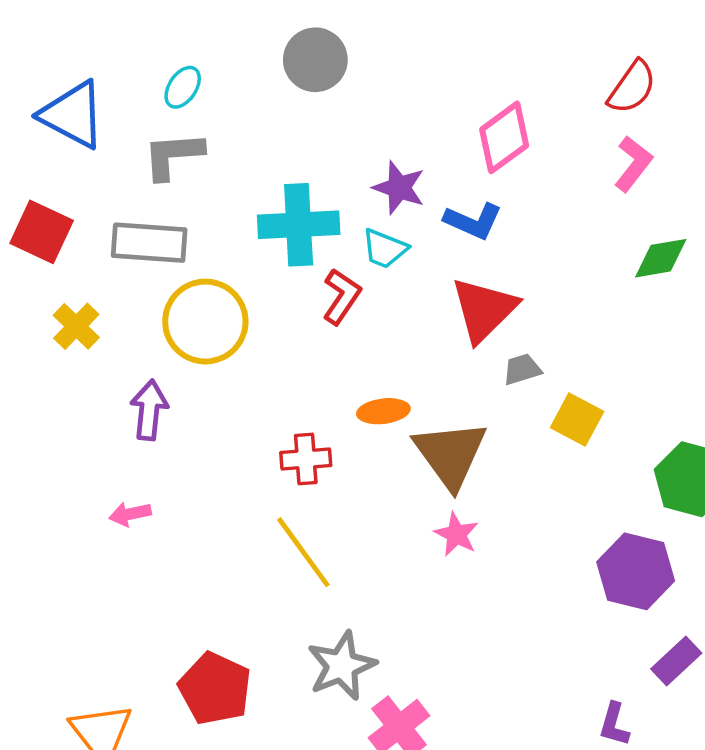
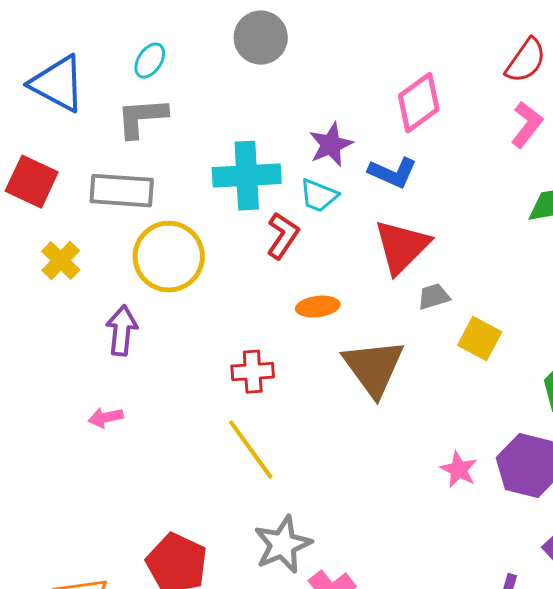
purple star: (399, 188) -> (331, 145), turned 30
orange ellipse: (383, 411) -> (318, 307), moved
pink star: (456, 534) -> (459, 470), moved

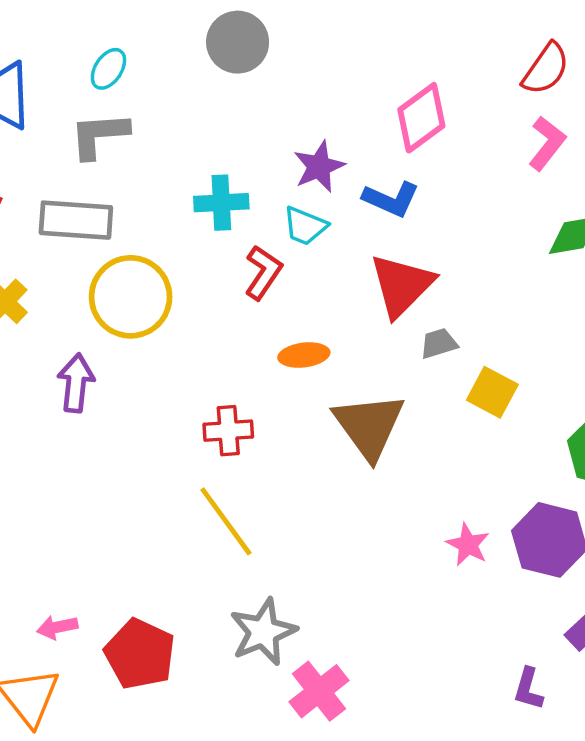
cyan cross: (247, 176) -> (221, 203), size x0.7
pink arrow: (106, 418) -> (57, 627), moved

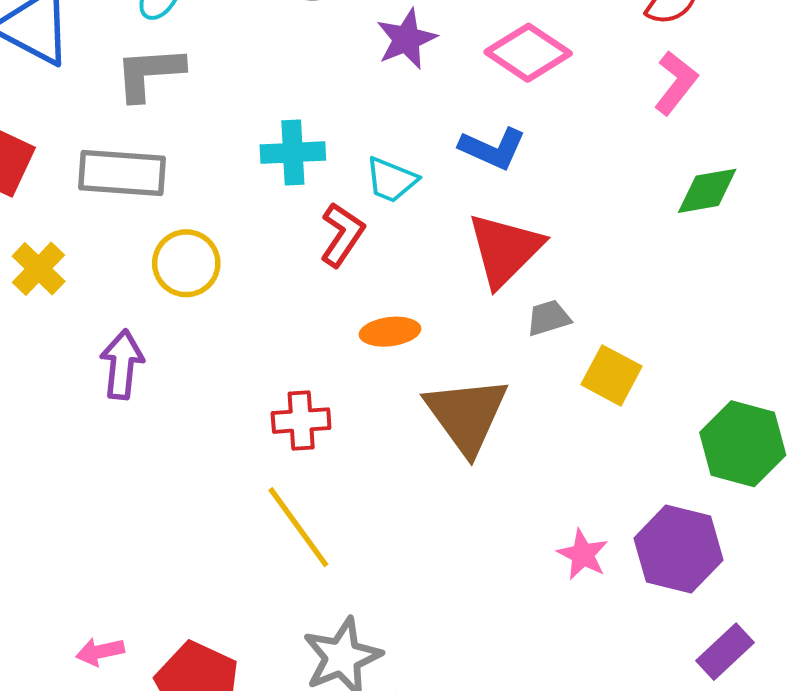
pink diamond: (421, 118) -> (528, 53), turned 70
purple star: (319, 167) -> (406, 39), moved
yellow circle: (131, 297) -> (186, 263), size x0.7

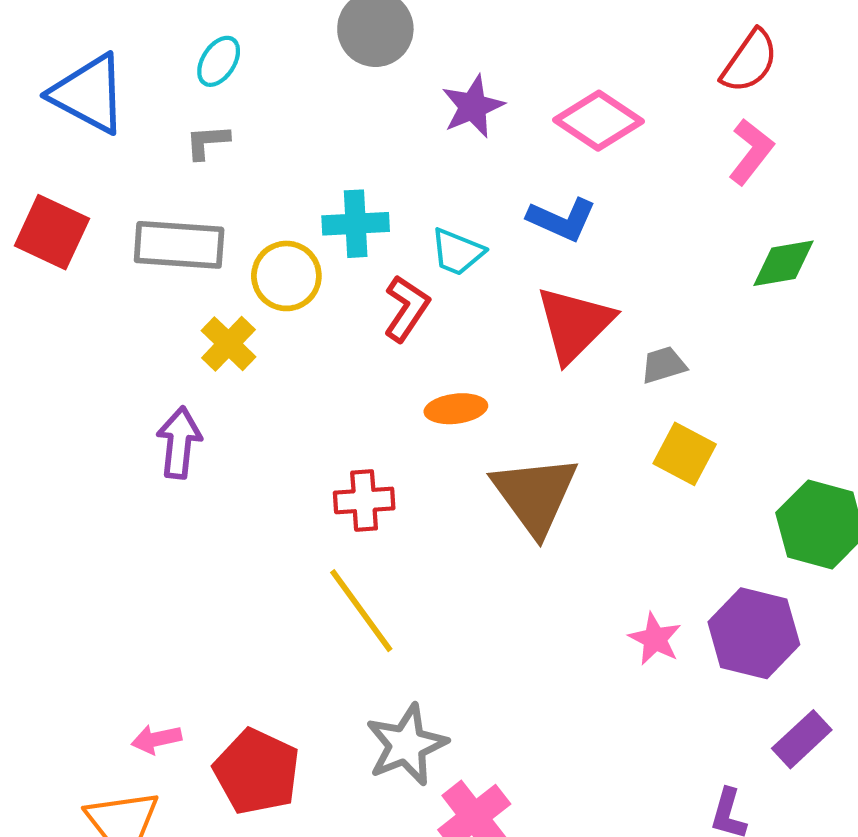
gray L-shape: (149, 73) -> (207, 142), size x0.6
yellow circle: (186, 263) -> (286, 276), moved
yellow cross: (39, 269) -> (229, 344), moved
gray trapezoid: (549, 318) -> (663, 365), moved

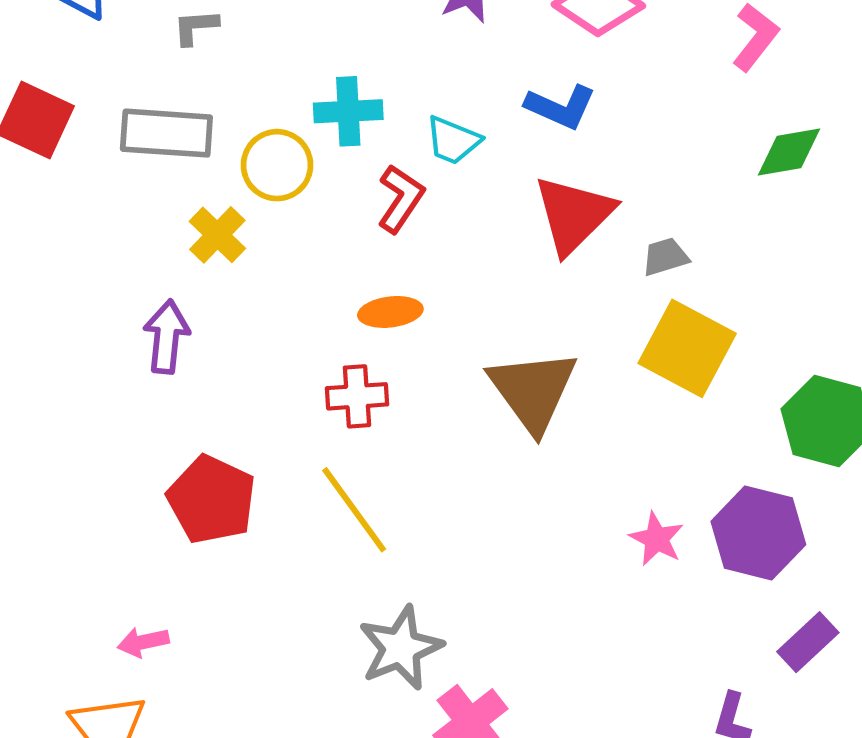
orange ellipse: (456, 409) -> (390, 312), moved
yellow square: (685, 454) -> (687, 348), size x1.5
red pentagon: (257, 772) -> (212, 500), moved

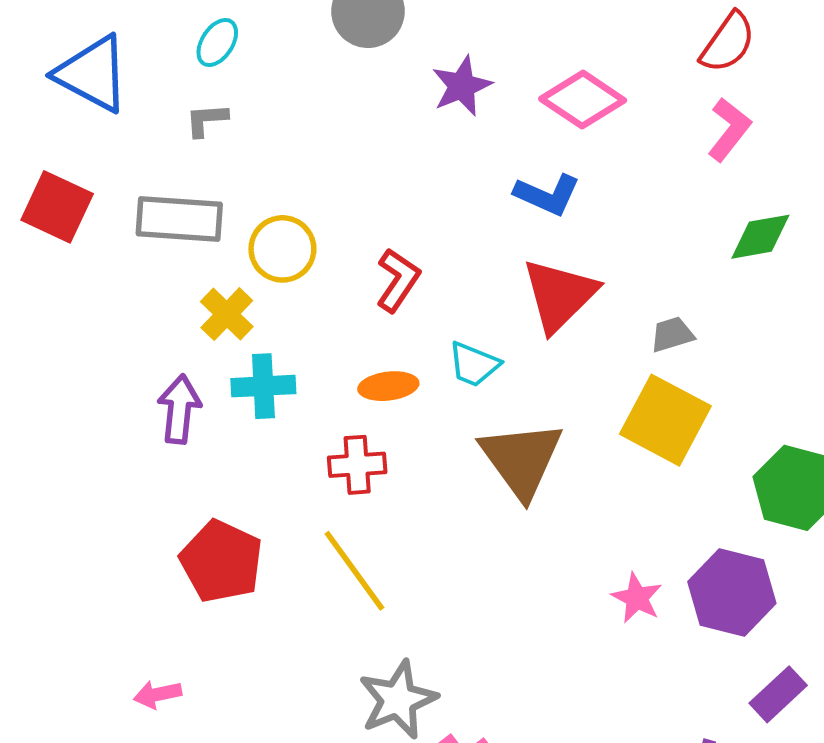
cyan cross: (348, 111) -> (263, 386), moved
cyan trapezoid: (453, 140) -> (474, 364), moved
gray trapezoid: (665, 257) -> (672, 334), moved

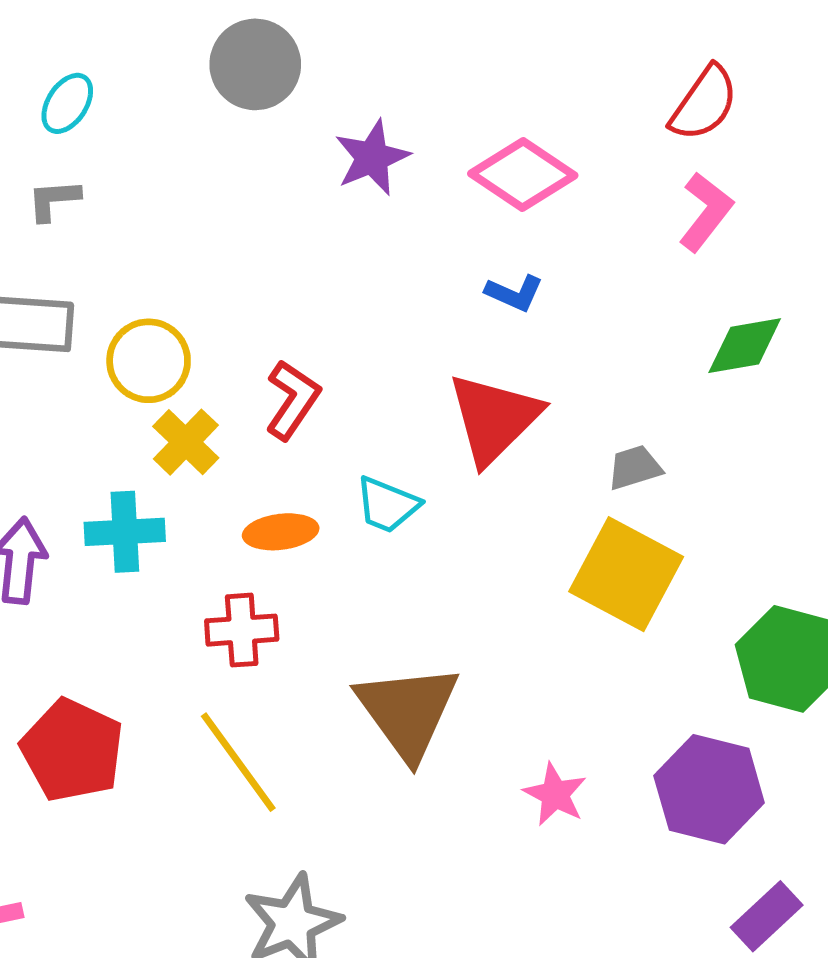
blue L-shape: (547, 195) -> (514, 293), moved, size x0.7
yellow cross: (227, 314) -> (186, 442), moved
brown triangle: (521, 459) -> (408, 711), moved
pink star: (637, 598) -> (555, 794), moved

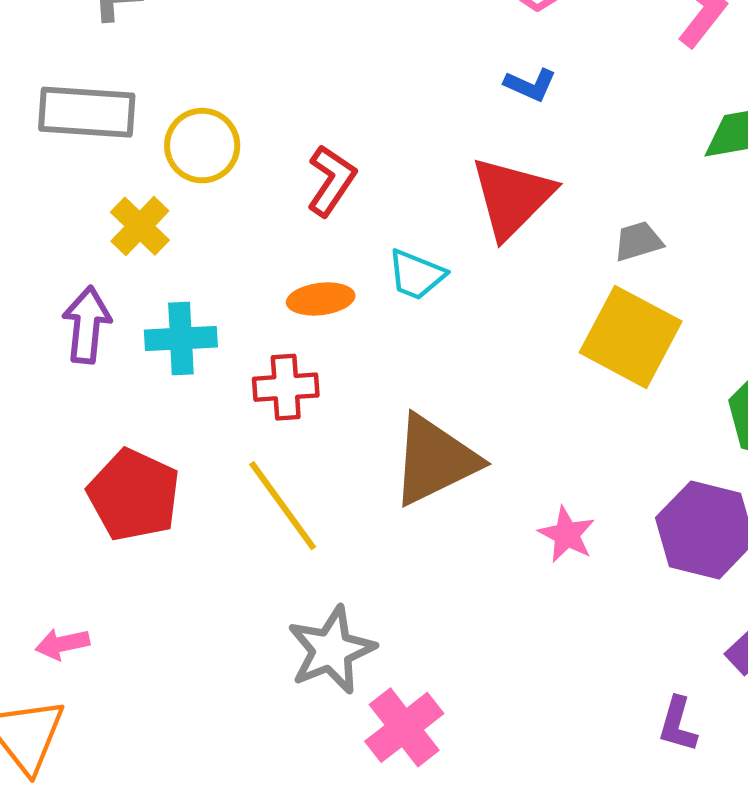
yellow cross: (186, 442) -> (140, 226), moved
cyan cross: (125, 532) -> (181, 338), moved
brown triangle: (408, 711) -> (435, 460), turned 40

